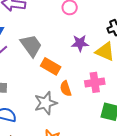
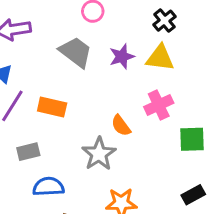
gray trapezoid: (31, 46) -> (76, 52), moved
orange rectangle: (51, 66) -> (52, 107), moved

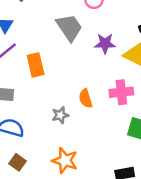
orange rectangle: (52, 107) -> (36, 65), turned 45
gray star: (99, 154) -> (60, 115), size x0.6

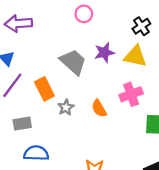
gray trapezoid: (69, 27) -> (73, 62), moved
gray star: (60, 115) -> (66, 107), moved

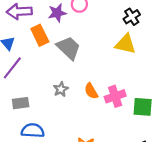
purple star: (104, 53) -> (57, 13), moved
orange rectangle: (44, 89) -> (40, 35), moved
pink cross: (131, 94) -> (115, 96), moved

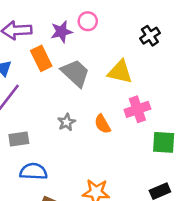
yellow triangle: (126, 44) -> (120, 72), moved
pink cross: (115, 96) -> (137, 109), moved

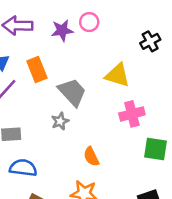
orange rectangle: (41, 58) -> (37, 70), moved
gray trapezoid: (75, 73) -> (72, 92), moved
orange semicircle: (102, 124) -> (91, 157), moved

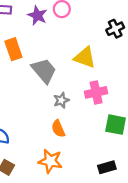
purple star: (62, 30) -> (37, 15), turned 30
gray star: (60, 121) -> (61, 100), moved

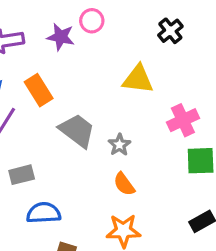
gray trapezoid: (44, 71) -> (77, 131), moved
pink cross: (96, 92) -> (183, 120), moved

